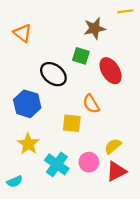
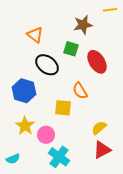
orange triangle: (23, 33) -> (35, 35), moved
pink circle: (89, 162) -> (46, 135), moved
cyan cross: (57, 164) -> (59, 157), moved

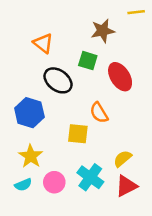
pink circle: (46, 135) -> (54, 182), moved
cyan cross: (59, 157) -> (90, 177), moved
cyan semicircle: (13, 159) -> (23, 185), moved

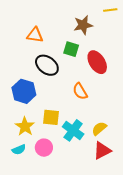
orange triangle: (43, 43) -> (35, 35), turned -30
yellow square: (78, 134) -> (51, 117), moved
cyan cross: (90, 177) -> (73, 130), moved

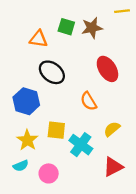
green square: (71, 49) -> (66, 27), moved
yellow semicircle: (99, 128) -> (112, 129), moved
pink circle: (44, 148) -> (49, 173), moved

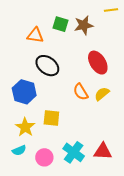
yellow semicircle: (112, 129) -> (102, 94), moved
cyan cross: (81, 145) -> (74, 152), moved
red triangle: (113, 167) -> (103, 151), turned 30

